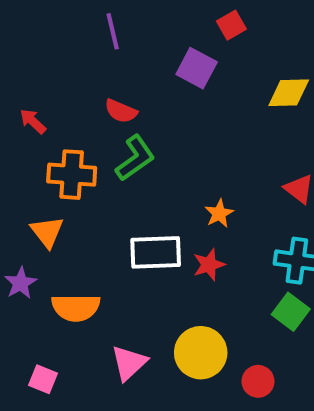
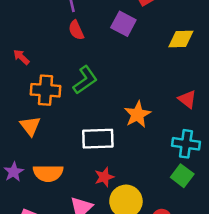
red semicircle: (121, 111) -> (76, 30), moved, turned 42
orange star: (219, 213) -> (137, 114), size x1.5
red star: (209, 265) -> (104, 177), moved
purple star: (21, 283) -> (14, 172), moved

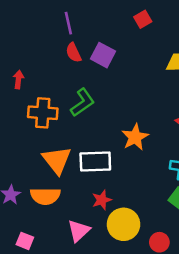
purple square: (123, 24) -> (103, 55), moved
red arrow: (21, 57) -> (18, 79), turned 54
orange triangle: (30, 126) -> (57, 160), moved, size x1.4

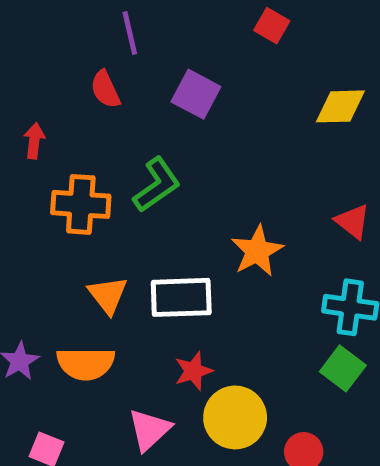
red square: (143, 19) -> (272, 26), turned -30
red semicircle: (74, 53) -> (105, 89), moved
orange triangle: (57, 160) -> (108, 295), size x0.7

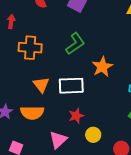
green L-shape: (157, 185) -> (75, 44), moved
yellow circle: (235, 417) -> (93, 135), size x0.6

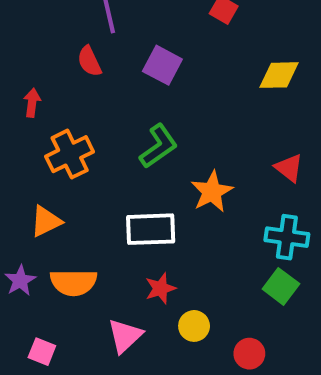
orange cross: (30, 48) -> (70, 154), turned -30
orange triangle: (41, 85) -> (46, 221), moved, turned 42

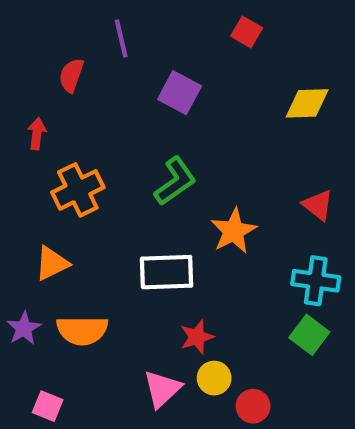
red semicircle: (89, 61) -> (71, 75), moved, turned 44
red star: (160, 288) -> (197, 337), moved
pink triangle: (125, 336) -> (162, 389), moved
red circle: (249, 354) -> (253, 406), moved

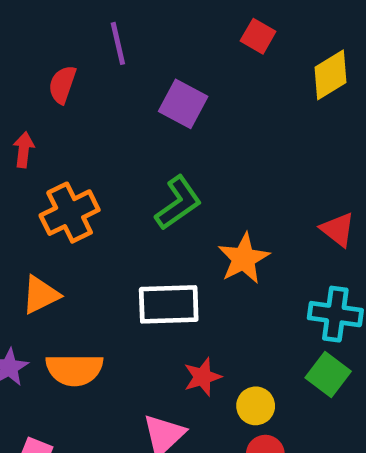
yellow diamond: (307, 103) -> (331, 75), moved, turned -30
yellow circle: (214, 378) -> (256, 406), moved

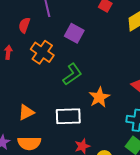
orange cross: (70, 213) -> (42, 52), moved, turned -30
orange triangle: (41, 295) -> (26, 112), moved

